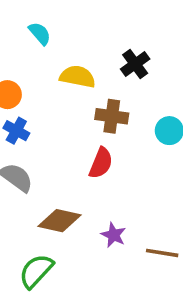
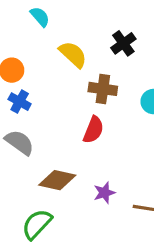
yellow semicircle: (78, 77) -> (73, 54), turned 32
purple star: (114, 235) -> (104, 193), turned 30

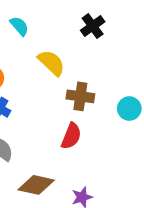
black cross: (123, 43) -> (93, 26), moved

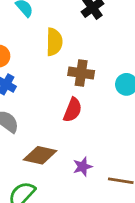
yellow semicircle: (51, 63) -> (54, 42), turned 48

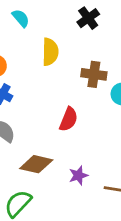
brown cross: (81, 73) -> (94, 74), moved

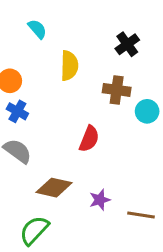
black cross: (88, 18) -> (127, 44), moved

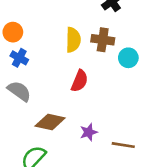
yellow semicircle: (69, 66) -> (73, 40), moved

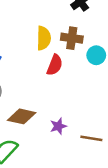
red semicircle: (80, 81) -> (55, 65), moved

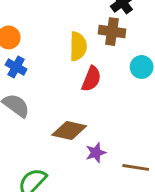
brown cross: (72, 38) -> (112, 32), moved
brown diamond: (22, 116) -> (69, 131), moved

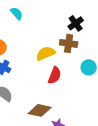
yellow semicircle: (78, 46) -> (46, 53), turned -114

